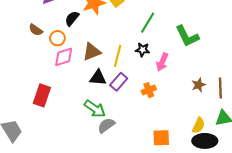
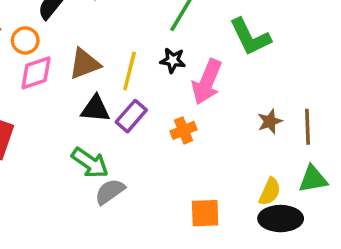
pink arrow: (162, 62) -> (207, 82), size x1.4

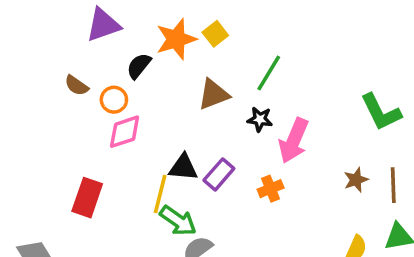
green L-shape: (250, 37) -> (381, 112), moved
brown triangle: (85, 64) -> (214, 94), moved
yellow line: (130, 71) -> (160, 194), moved

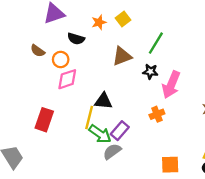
orange star: (176, 39) -> (99, 22), size x0.6
black semicircle: (139, 66) -> (76, 39), turned -112
purple rectangle: (219, 174) -> (120, 131), moved

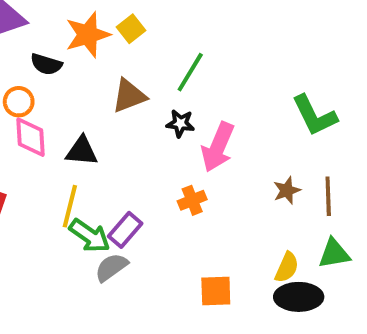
orange star: (99, 22) -> (88, 35), size x1.6
pink diamond: (67, 79) -> (30, 137), turned -75
black triangle: (103, 101) -> (82, 151), moved

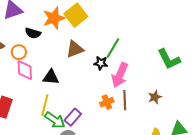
yellow square: (131, 29) -> (76, 15), size x1.6
green line: (190, 72) -> (113, 48), moved
brown line: (328, 196) -> (125, 100), moved

